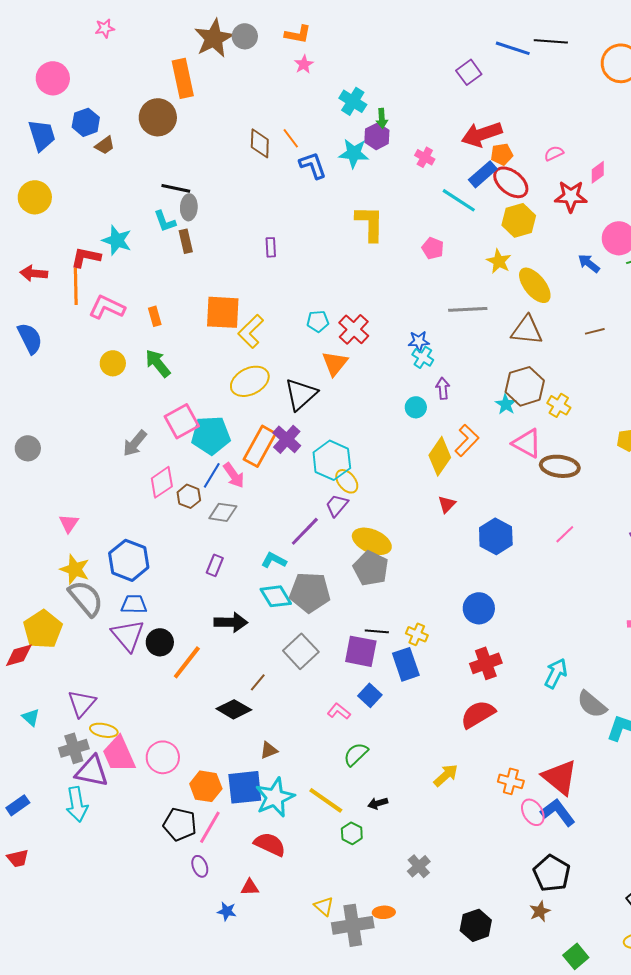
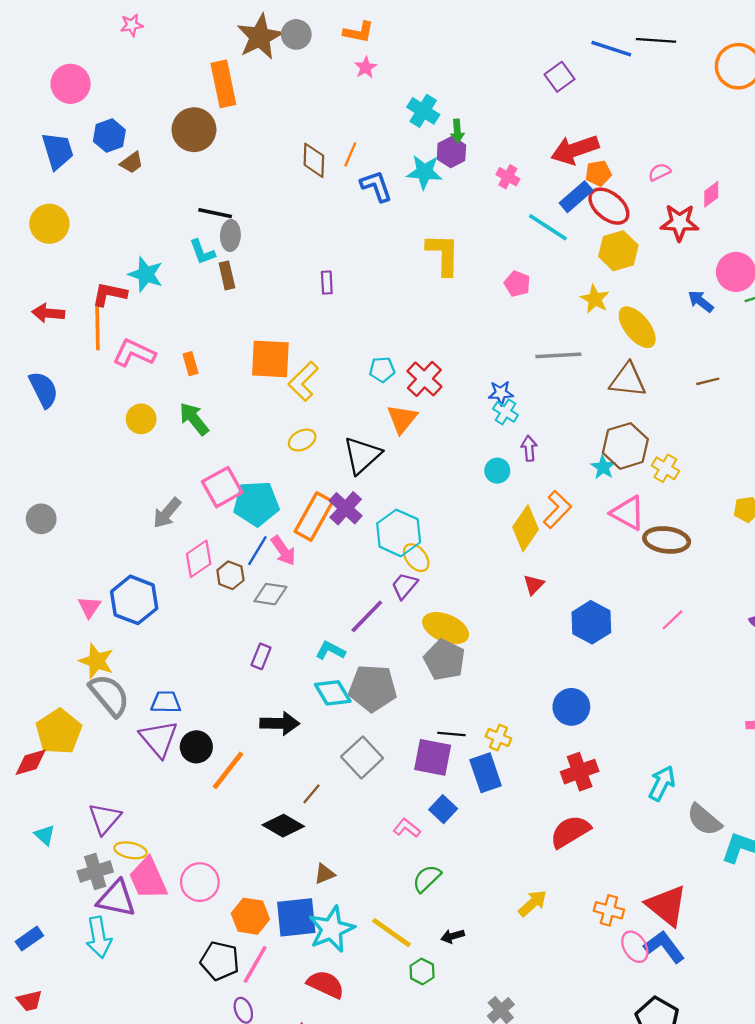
orange line: (291, 138) -> (350, 154), turned 60
yellow ellipse: (250, 381) -> (302, 440), size x0.6
blue hexagon: (129, 560) -> (134, 600), moved

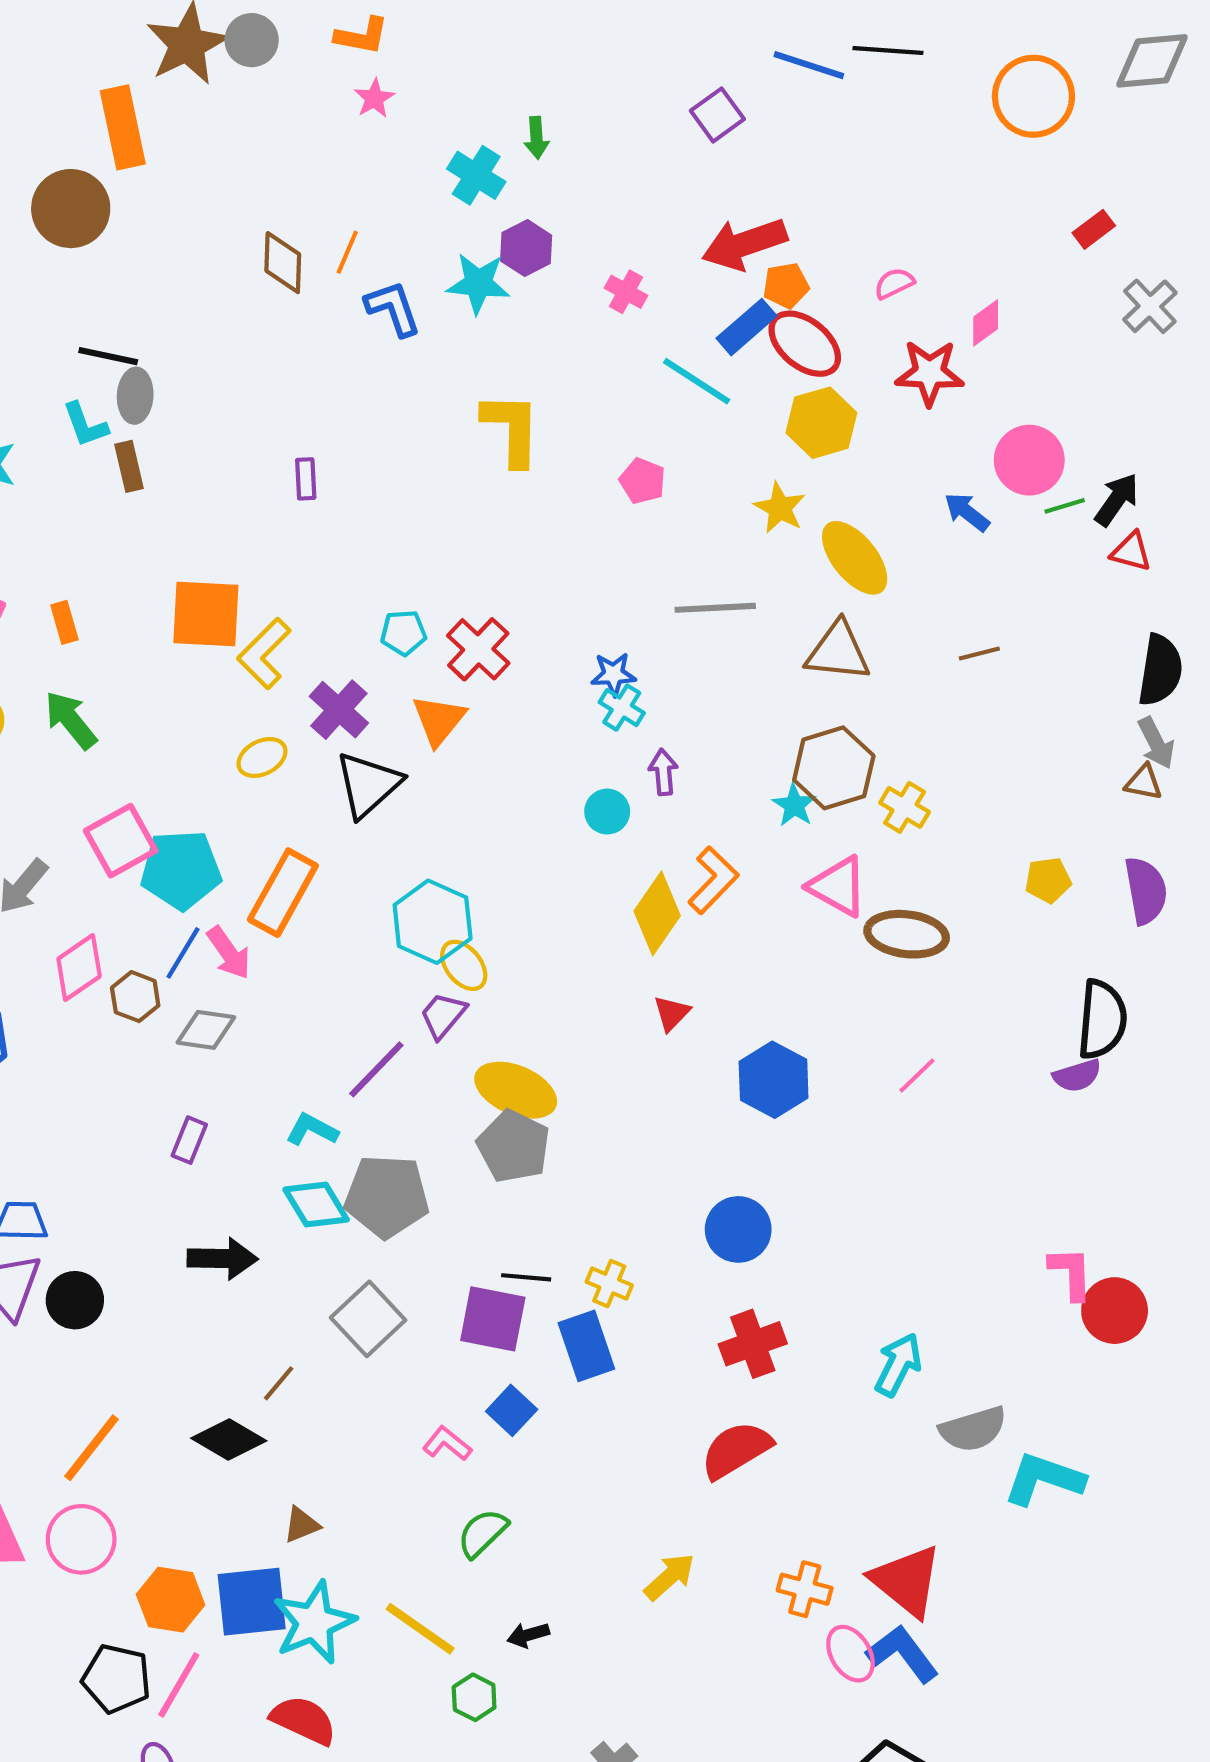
green arrow: (457, 131) -> (536, 138), moved
purple cross: (346, 508) -> (339, 710), moved
orange line: (228, 770) -> (92, 1448), moved
gray semicircle: (704, 820) -> (973, 1429), turned -57

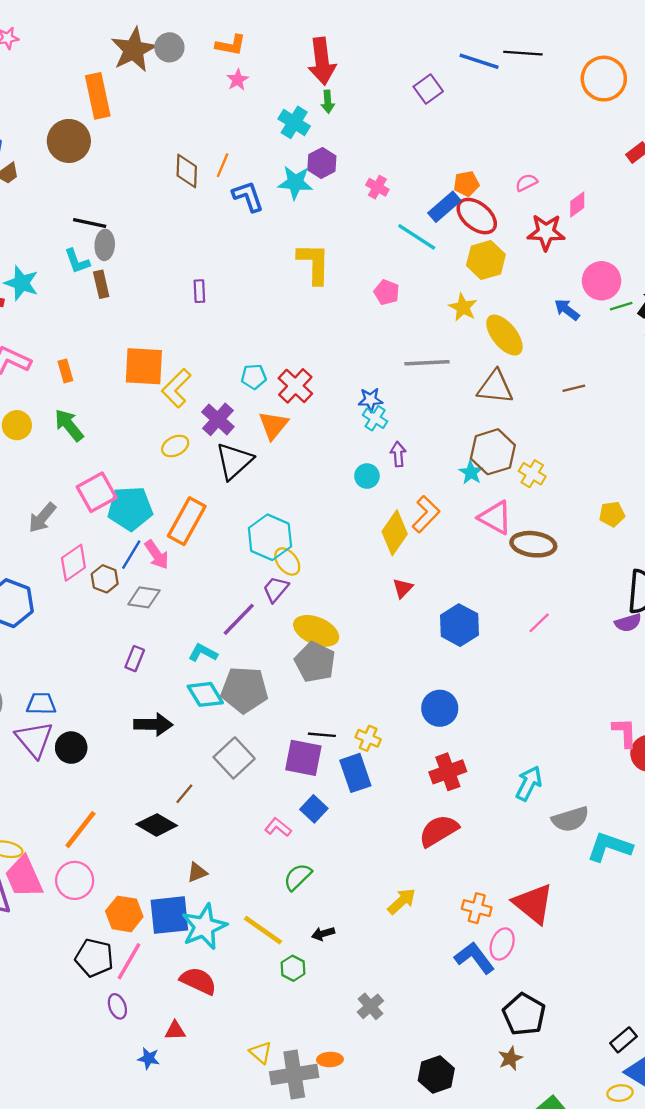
red arrow: (744, 244) -> (322, 61), moved, turned -78
pink ellipse: (850, 1654) -> (502, 944), turned 52
blue L-shape: (902, 1654) -> (474, 958), moved

